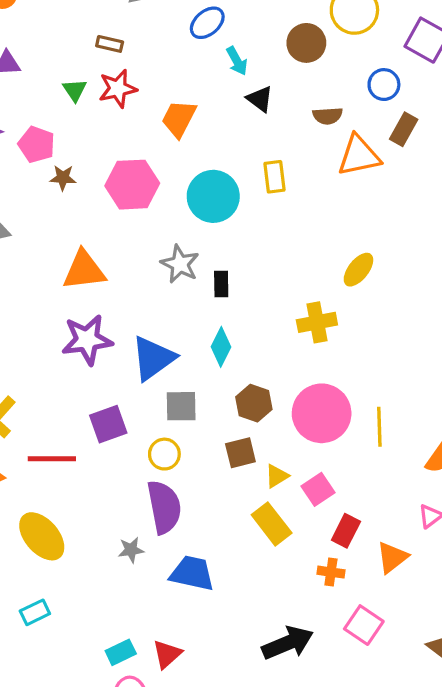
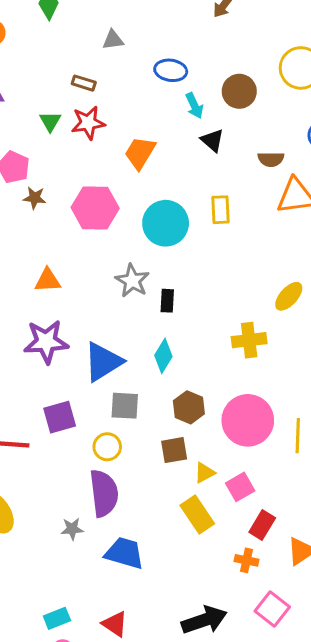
blue ellipse: (207, 23) -> (171, 70), turned 44
brown circle: (306, 43) -> (239, 91), moved
orange triangle: (84, 270) -> (48, 280), size x0.7
red triangle: (167, 654) -> (115, 624), moved, turned -48

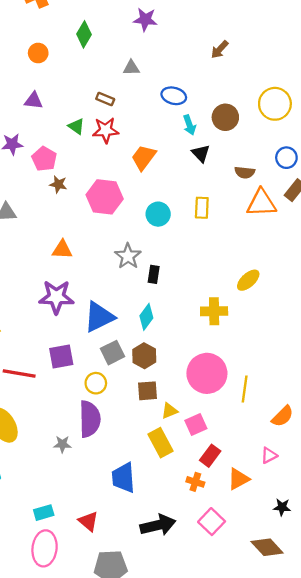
green triangle: (50, 122) -> (76, 126), turned -30
cyan circle: (166, 223) -> (158, 214), size x0.7
gray square: (125, 406) -> (113, 353), turned -35
brown hexagon: (189, 407) -> (144, 356), moved
blue trapezoid: (124, 553) -> (123, 478), moved, turned -116

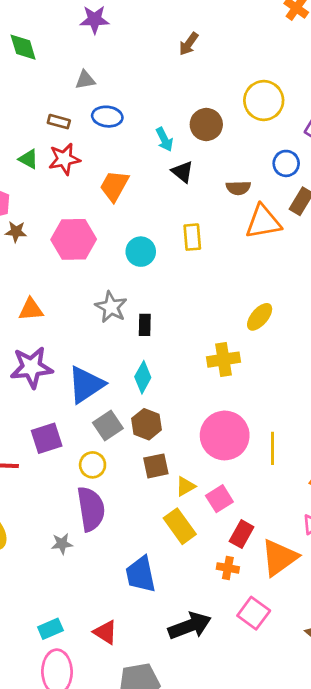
green diamond: (84, 34) -> (23, 47), turned -40
blue ellipse: (174, 96) -> (107, 117), moved
orange triangle: (238, 479) -> (279, 558), size x1.4

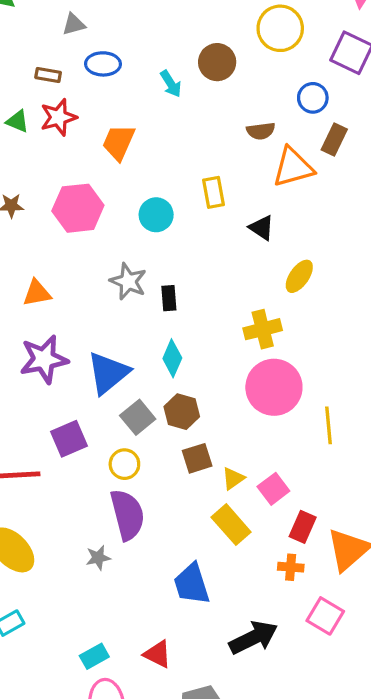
black triangle: (182, 172) -> (262, 228), moved
pink circle: (225, 435) -> (274, 387), moved

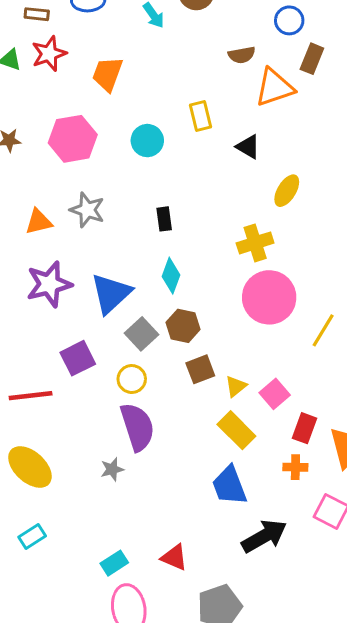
gray star: (128, 281) -> (87, 210), moved
yellow line: (328, 425) -> (323, 330), turned 40
blue trapezoid: (192, 584) -> (229, 486), moved

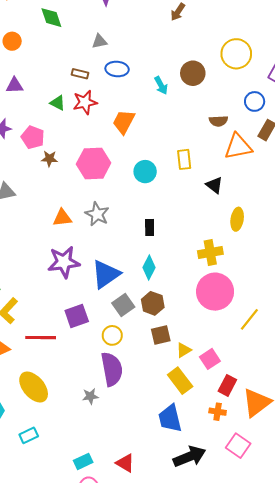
yellow ellipse: (287, 191) -> (237, 219), turned -30

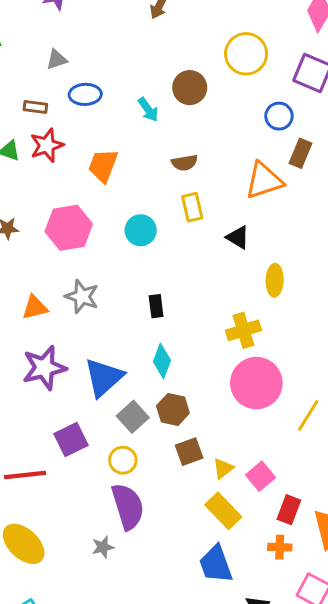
brown semicircle: (218, 121) -> (185, 163), moved

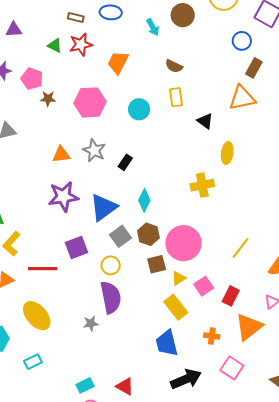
brown semicircle: (185, 163) -> (174, 66), turned 30
orange triangle: (264, 181) -> (242, 98), moved
black rectangle: (156, 306) -> (125, 162), moved, turned 35
pink circle: (256, 383) -> (183, 243), moved
red rectangle: (289, 510) -> (231, 296), moved

